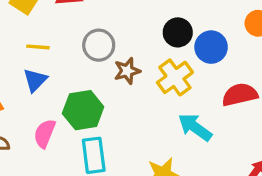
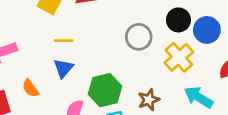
gray circle: (99, 45) -> (139, 37), moved
brown star: (127, 71) -> (149, 100), moved

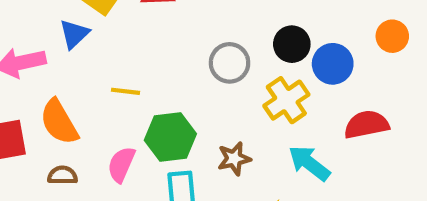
yellow line: (64, 41) -> (126, 91), moved
blue triangle: (63, 68) -> (74, 34), moved
orange semicircle: (30, 88) -> (59, 122), size x1.6

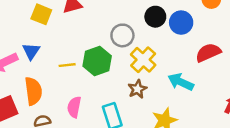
blue triangle: (74, 34) -> (31, 51), moved
yellow cross: (286, 100) -> (143, 60), moved
orange semicircle: (59, 122) -> (33, 91), turned -144
green hexagon: (170, 137) -> (97, 61), moved

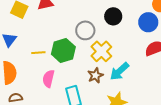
blue circle: (181, 23) -> (148, 22), moved
cyan arrow: (181, 82) -> (119, 71), moved, turned -70
pink semicircle: (74, 107) -> (48, 79), moved

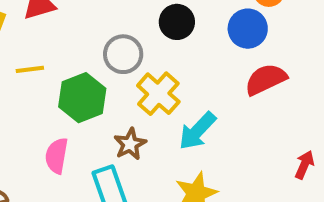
yellow line: (38, 53) -> (30, 69), moved
brown star: (95, 75) -> (130, 144), moved

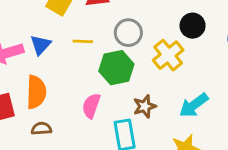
gray circle: (123, 54) -> (128, 33), moved
yellow cross: (158, 94) -> (168, 55), moved

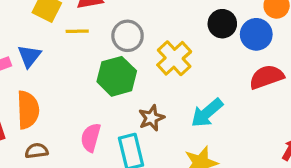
black circle: (193, 26) -> (222, 24), moved
yellow line: (83, 41) -> (77, 31), moved
pink semicircle: (91, 106) -> (91, 138), moved

